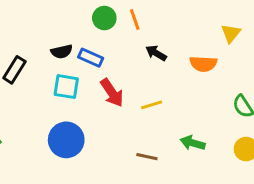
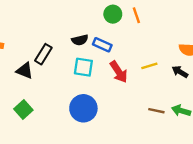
black arrow: (156, 53) -> (180, 72), moved
yellow line: (152, 105) -> (149, 66), moved
brown line: (147, 157) -> (156, 111), moved

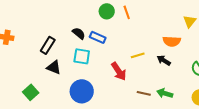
black semicircle: (80, 40) -> (79, 33), turned -128
black triangle: (25, 71) -> (54, 67), moved
red arrow: (119, 72) -> (119, 71), moved

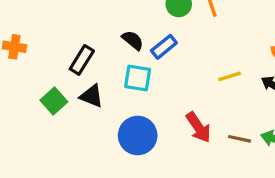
blue rectangle: (98, 37) -> (164, 47), turned -63
red arrow: (119, 71) -> (198, 127), moved
green square: (31, 92) -> (54, 101), moved

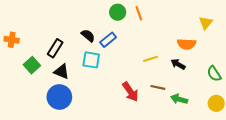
green square: (54, 101) -> (32, 65), moved
blue circle: (138, 135) -> (59, 97), moved
brown line: (239, 139) -> (158, 87), moved

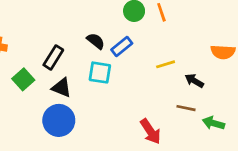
yellow line: (150, 59) -> (166, 64), moved
black arrow: (178, 64) -> (194, 81), moved
red arrow: (130, 92) -> (150, 131), moved

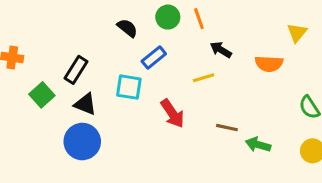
black semicircle: (96, 41) -> (127, 28), moved
black arrow: (194, 81) -> (221, 50), moved
red arrow: (150, 131) -> (172, 114), moved

